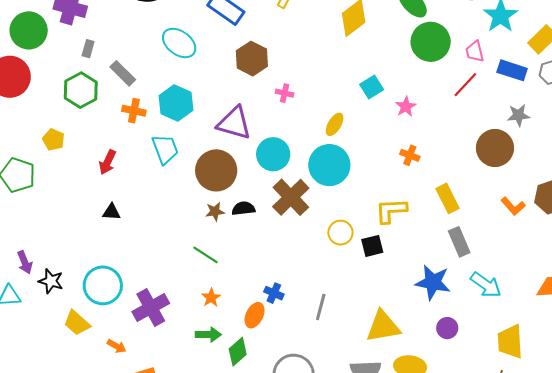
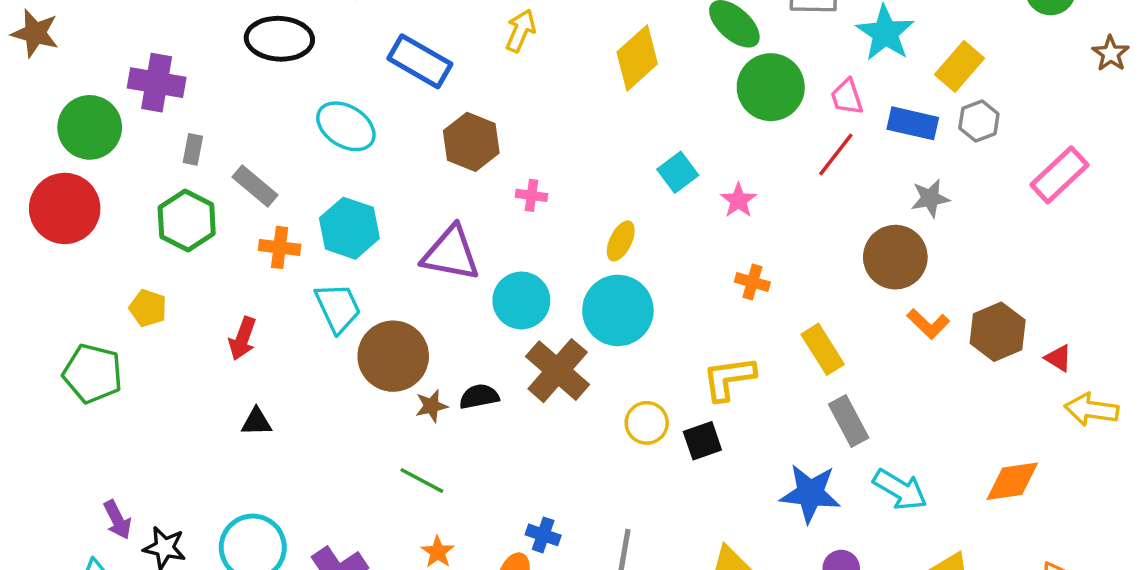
brown circle: (216, 170) -> (393, 356), moved
orange L-shape: (513, 206) -> (928, 324), moved

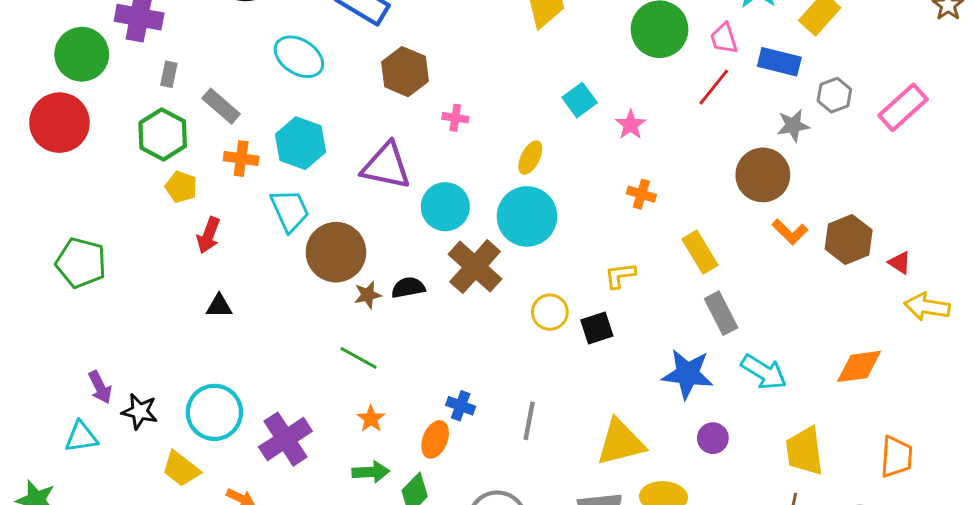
gray hexagon: (979, 121) -> (834, 95), moved
yellow pentagon: (148, 308) -> (181, 187), moved
yellow L-shape: (729, 378) -> (620, 275), size x0.7

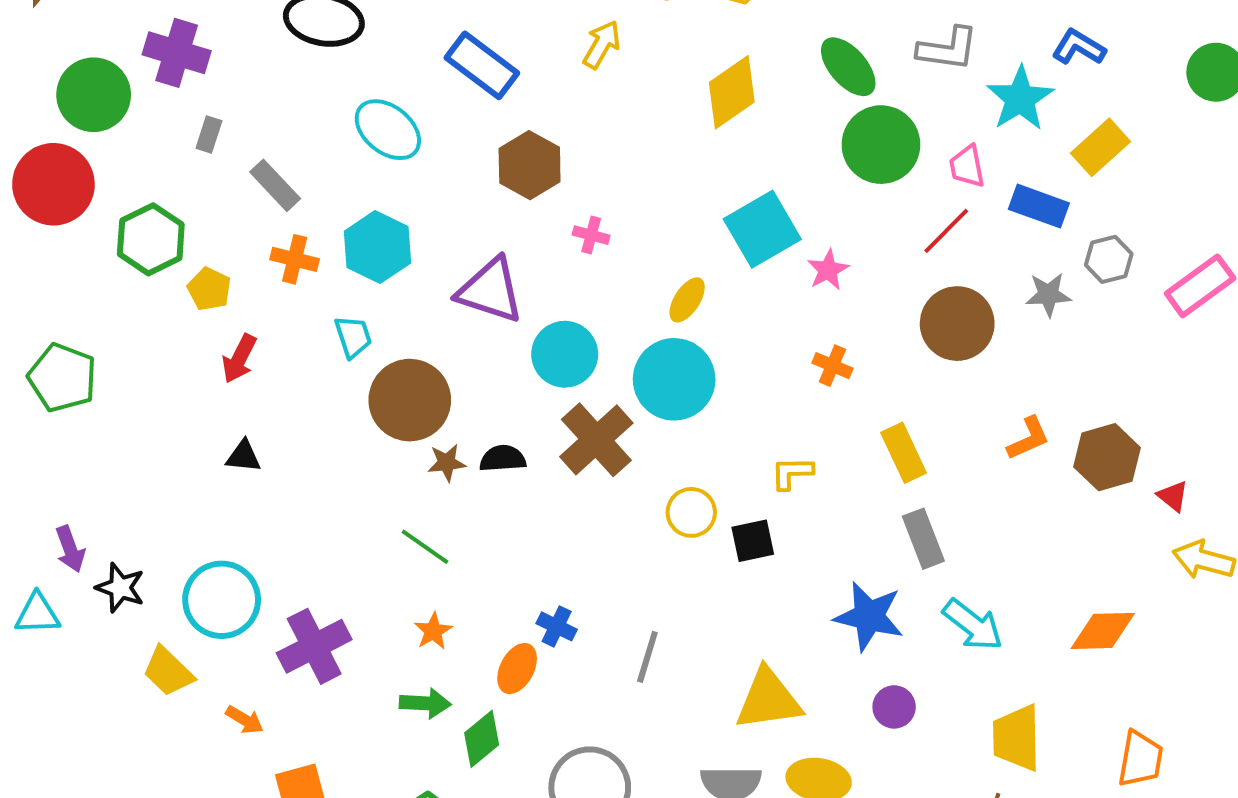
cyan square: (580, 100) -> (762, 229), size x1.6
green hexagon: (163, 134) -> (151, 239), moved
brown circle: (763, 175) -> (957, 324), moved
cyan trapezoid: (290, 210) -> (353, 337), size x0.7
orange L-shape: (790, 232) -> (1028, 438), turned -75

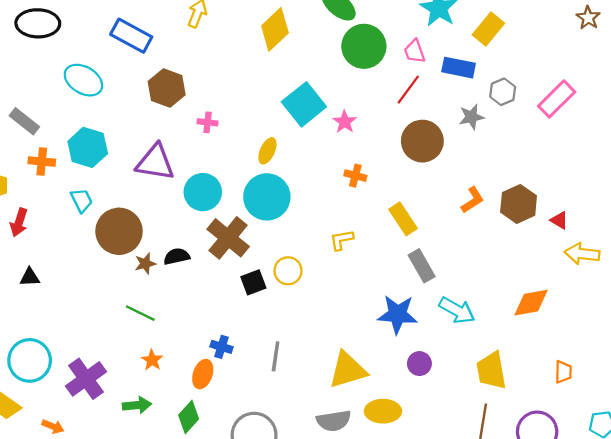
black square: (753, 541) -> (253, 282), moved
green arrow: (425, 703) -> (137, 405), moved
orange trapezoid: (1140, 759) -> (563, 372), size x0.7

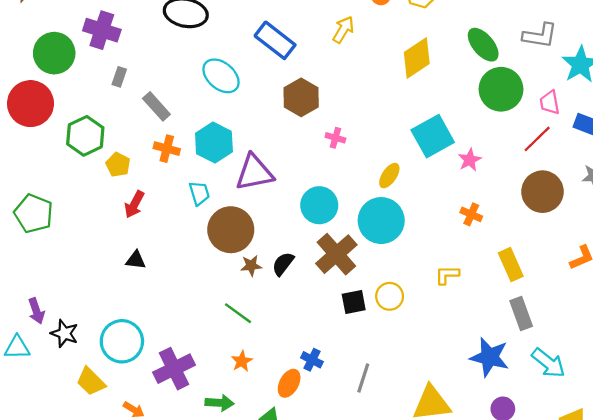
purple triangle: (155, 162) -> (254, 172), moved, turned -30
black semicircle: (177, 256) -> (283, 264), turned -50

